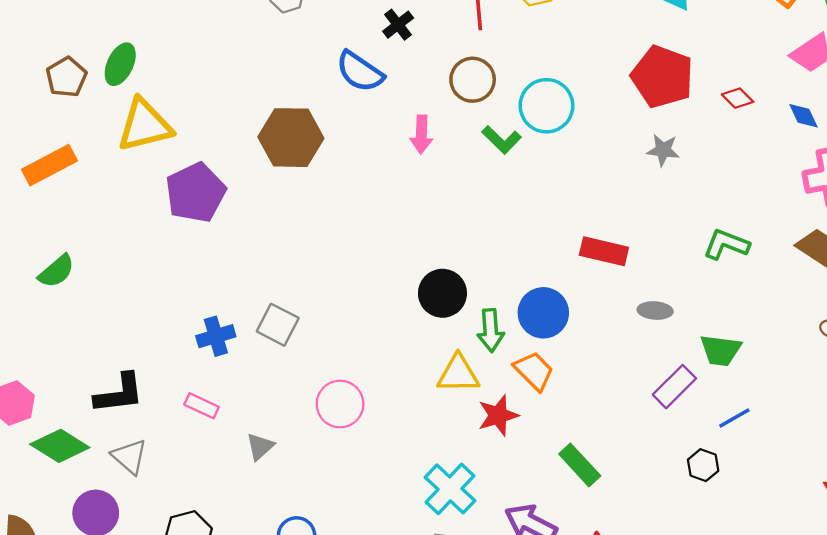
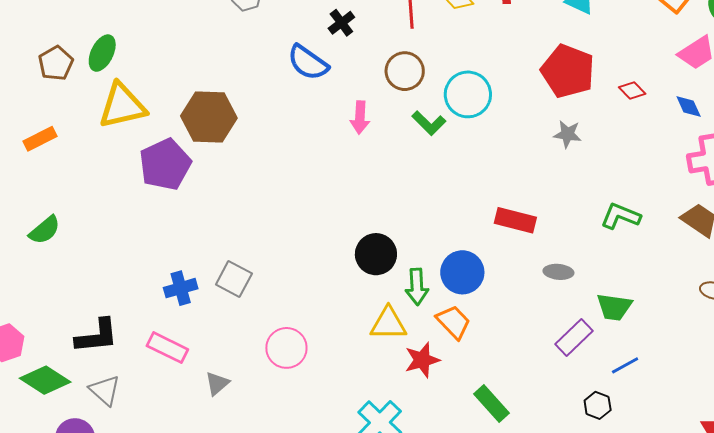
brown hexagon: (291, 138) -> (209, 117), moved
orange rectangle: (49, 165) -> (40, 139), size x0.7
pink rectangle: (202, 406) -> (167, 348), size x1.4

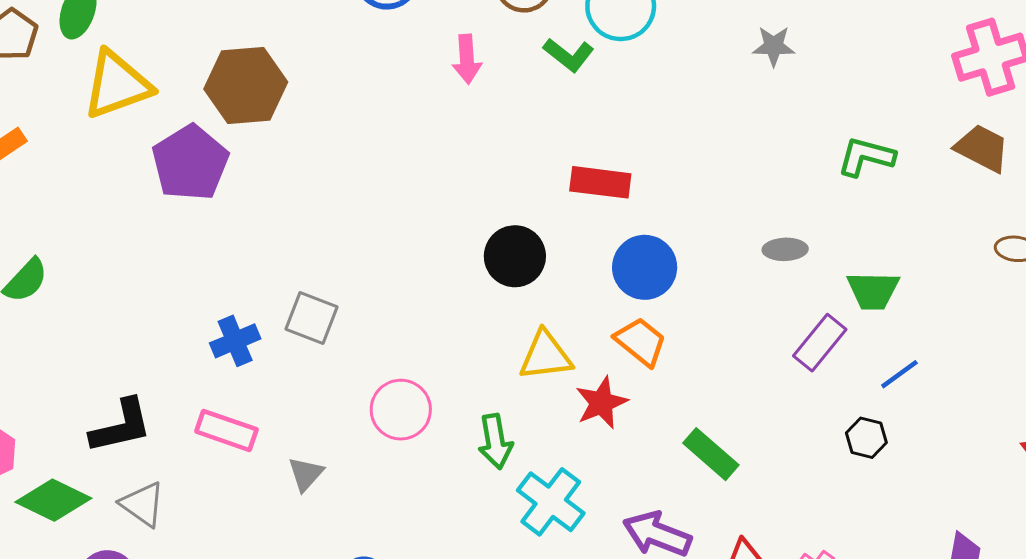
red rectangle: (515, 220) -> (600, 182), moved
green arrow: (417, 287) -> (495, 441), moved

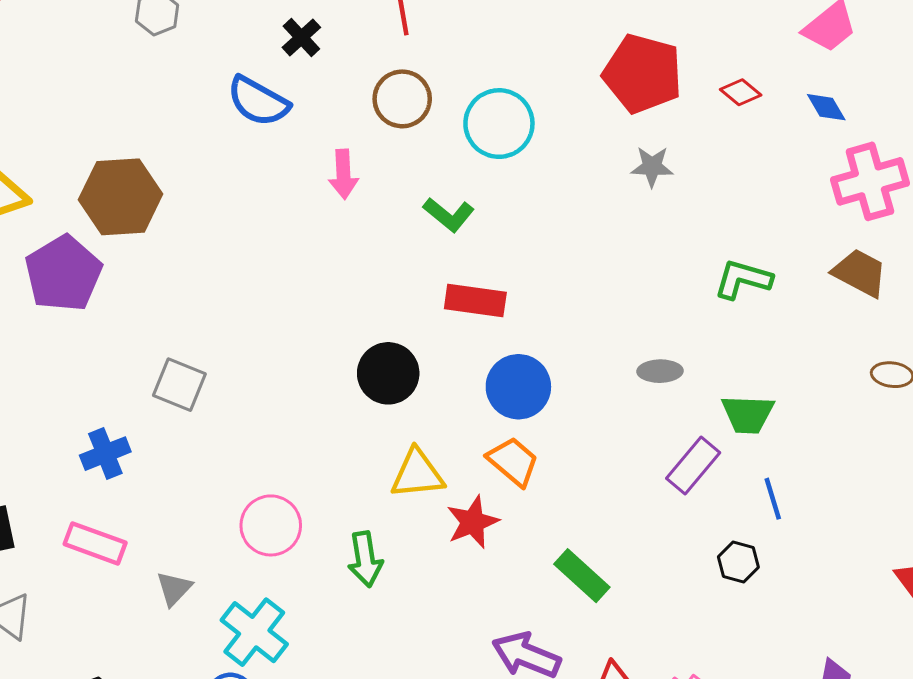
green L-shape: (569, 55) -> (449, 215), moved
gray square: (312, 318) -> (179, 385), moved
blue line: (899, 374) -> (773, 499), turned -72
cyan cross: (551, 502) -> (254, 632), moved

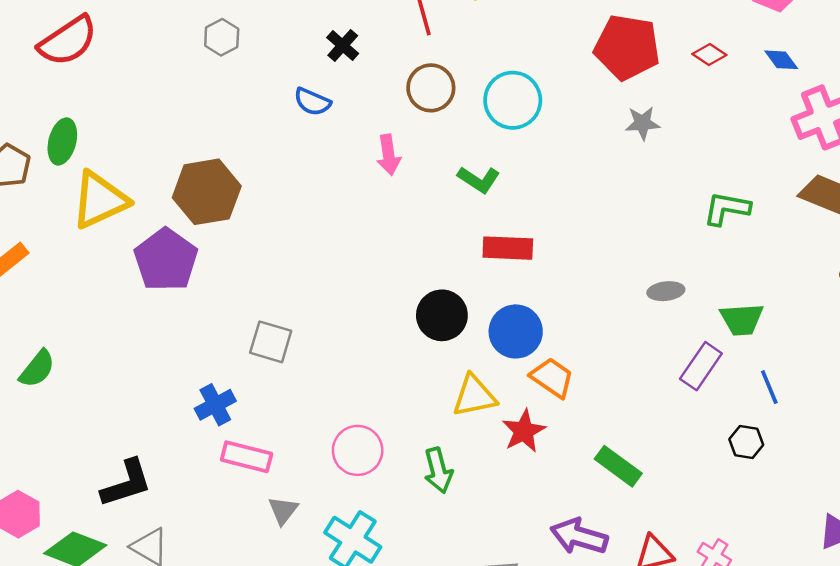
blue semicircle: (258, 101) -> (312, 102), size x0.7
blue circle: (518, 387) -> (516, 331), moved
pink rectangle: (95, 543) -> (247, 457), moved

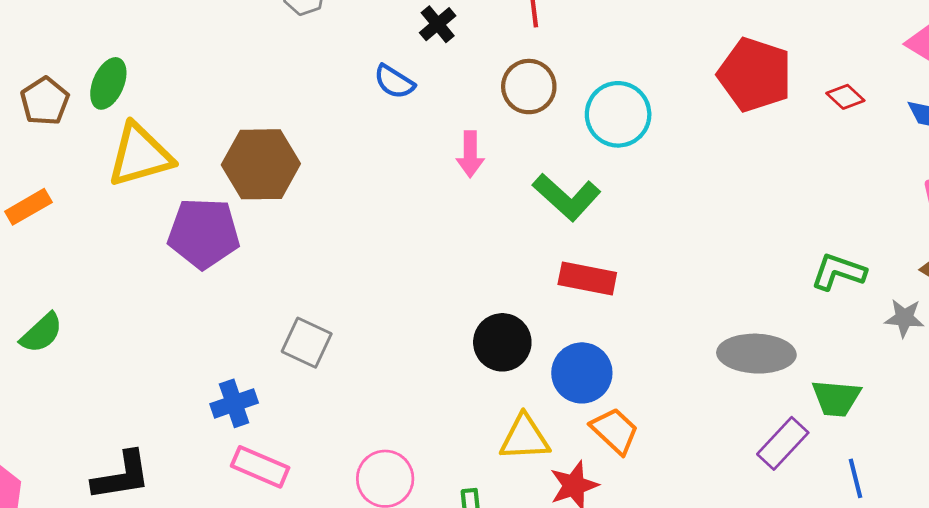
gray star: (642, 123) -> (904, 318), moved
green L-shape: (479, 179) -> (567, 197), size x1.4
purple pentagon: (166, 260) -> (204, 233), turned 30
gray ellipse: (666, 291) -> (756, 354), size x1.8

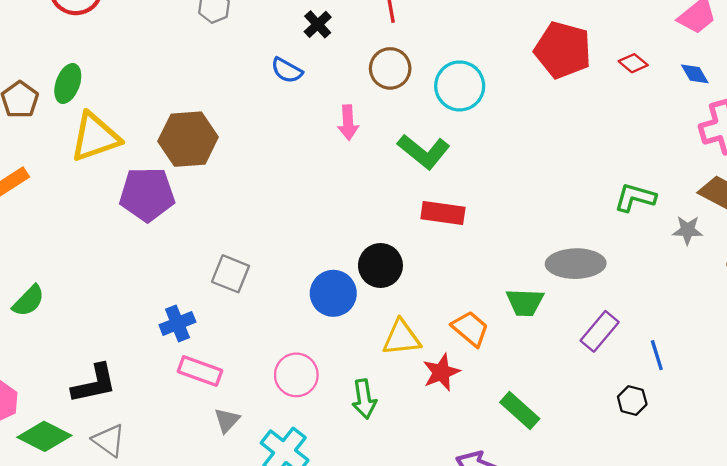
green semicircle: (41, 333) -> (29, 301), moved
blue circle: (582, 373) -> (333, 293), moved
green trapezoid: (836, 398) -> (525, 302), moved

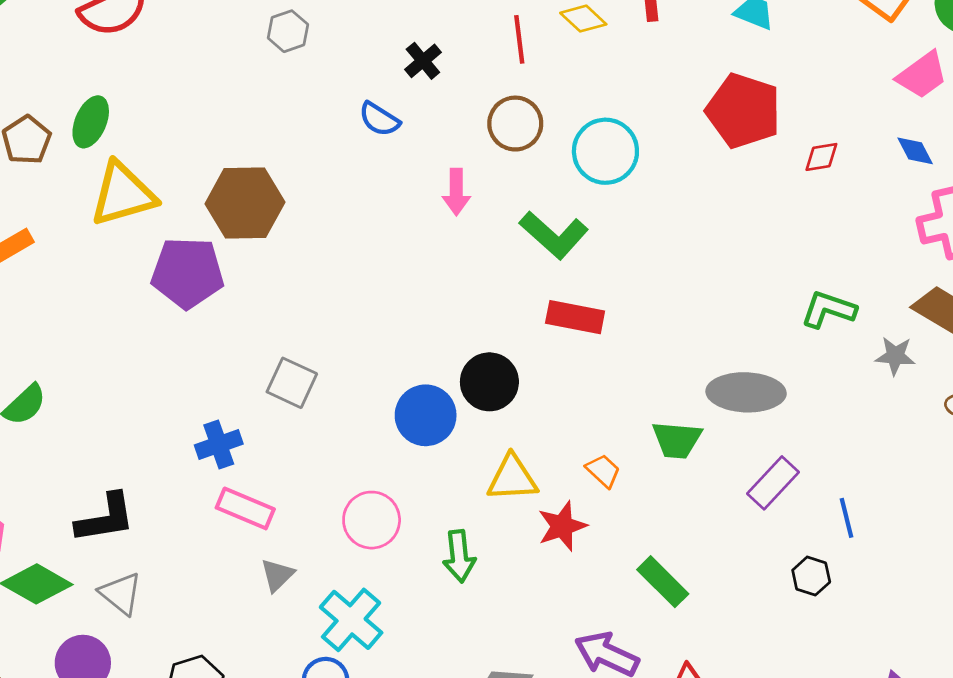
red diamond: (633, 63) -> (821, 157), moved, turned -52
orange trapezoid: (470, 329) -> (603, 471), size x0.7

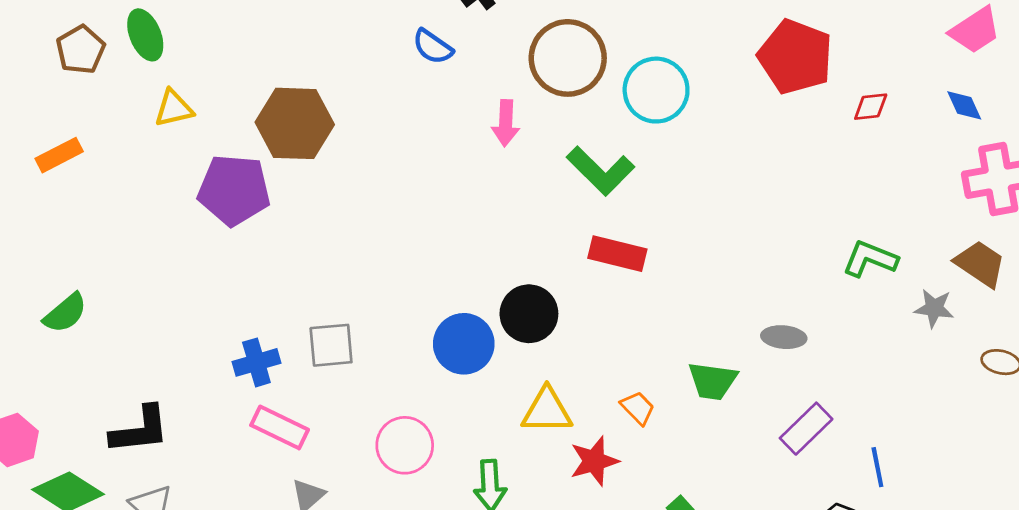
green ellipse: (91, 122) -> (145, 35), turned -48
brown circle: (515, 124) -> (568, 58), size x1.4
yellow triangle: (123, 194) -> (174, 108), size x0.6
gray square: (292, 383) -> (331, 345), moved, turned -33
gray ellipse: (746, 392) -> (784, 337), size x0.6

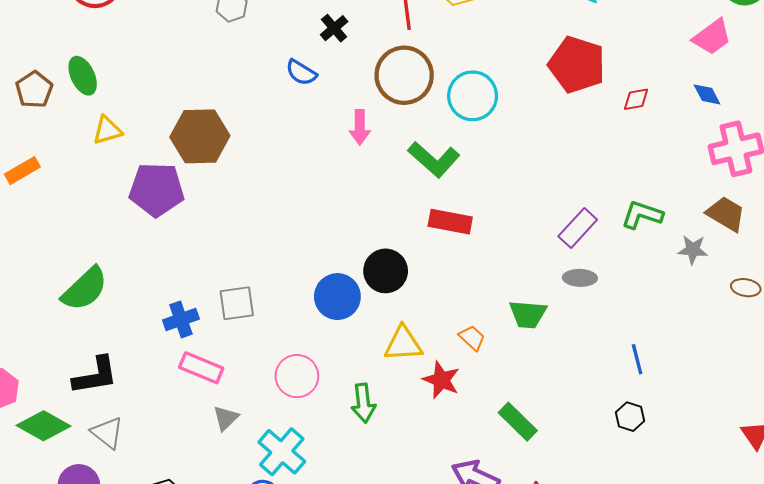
green semicircle: (65, 313) -> (85, 289), moved, size x1.4
purple rectangle: (806, 429) -> (578, 228), moved
red star: (594, 461) -> (441, 380), turned -30
blue line: (877, 467) -> (637, 359), moved

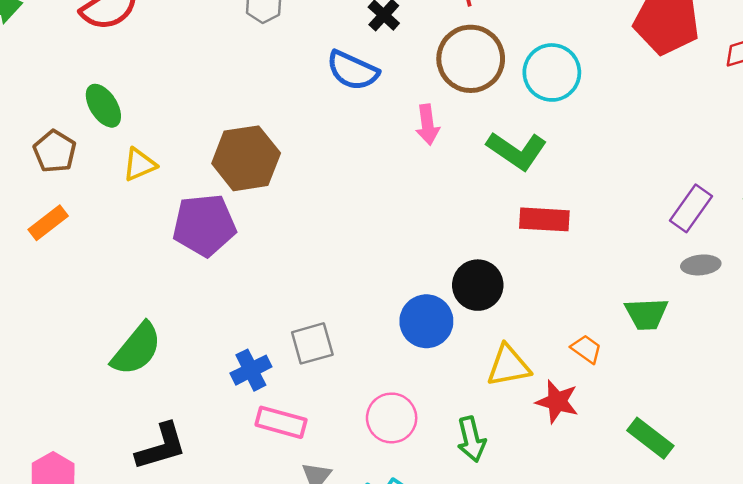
blue semicircle: (301, 72) -> (353, 70), size x1.4
brown pentagon: (34, 90) -> (55, 151), moved

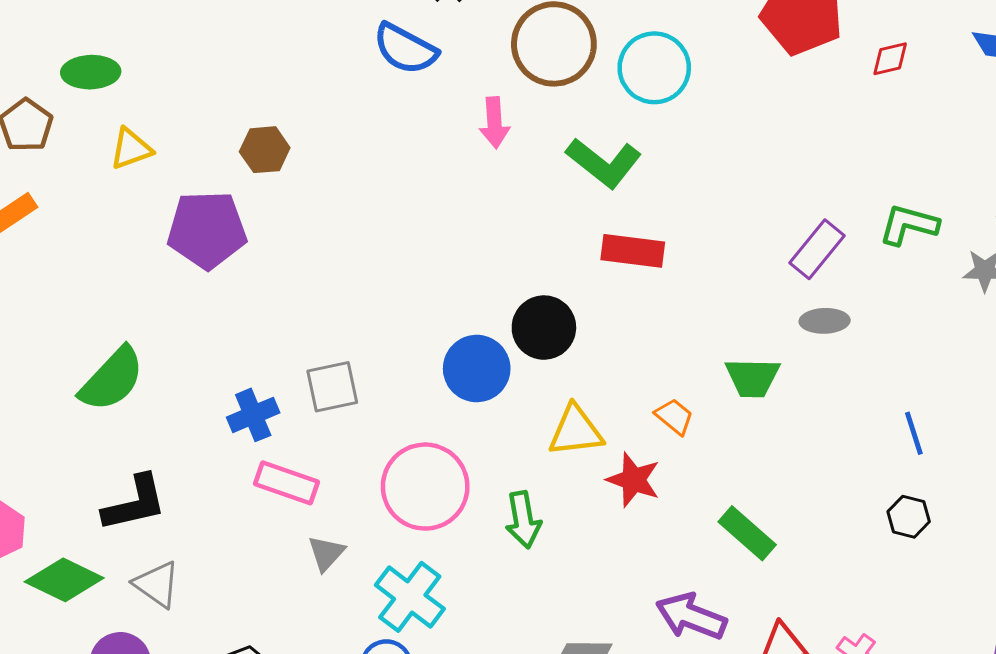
green ellipse: (103, 106) -> (91, 72), turned -63
brown hexagon: (246, 158) -> (265, 150), size x0.6
pink circle: (392, 418) -> (425, 487), size x1.4

